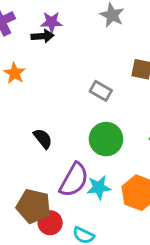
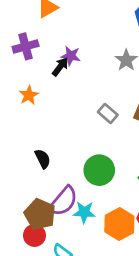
black arrow: (42, 36) -> (60, 67), turned -60
gray rectangle: (101, 91) -> (108, 113), moved
brown pentagon: (34, 206) -> (40, 214), moved

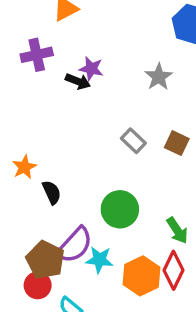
black arrow: (60, 67) -> (78, 81), turned 72
orange star: (29, 95) -> (24, 167), moved

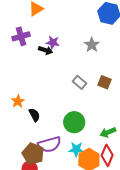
green arrow: (177, 230) -> (108, 132), turned 105
purple semicircle: (75, 245) -> (49, 144), turned 35
cyan star: (99, 260) -> (76, 149), moved

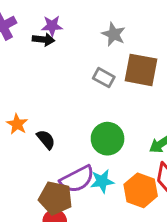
gray star: (92, 45) -> (114, 34), moved
brown square: (105, 82) -> (141, 70), size x1.6
cyan star: (76, 149) -> (102, 181), moved

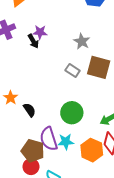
black arrow: (43, 40) -> (33, 41), turned 48
purple semicircle: (77, 179) -> (49, 139), turned 95

